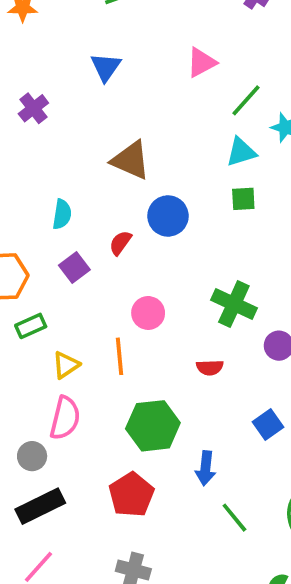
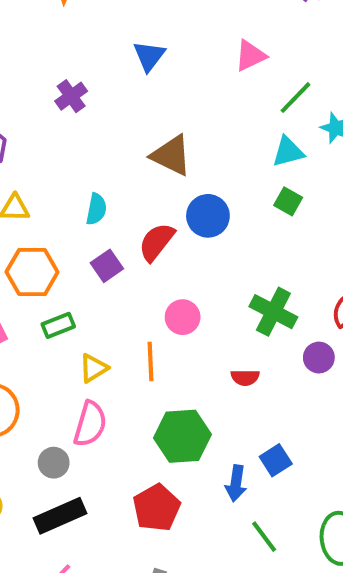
green square: (243, 199) -> (288, 201), turned 30
red semicircle: (120, 243) -> (157, 242), size x1.5
blue square: (268, 424) -> (276, 460), moved

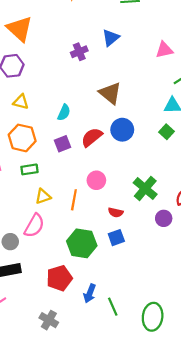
purple cross: (71, 96) -> (79, 52), moved
red semicircle: (245, 377) -> (116, 212), moved
blue square: (276, 460) -> (116, 238), moved
blue arrow: (236, 483) -> (90, 293), moved

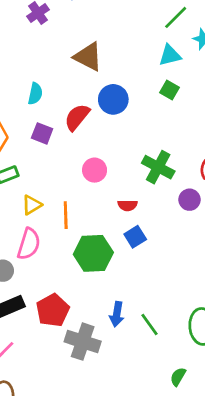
purple square: (63, 144) -> (42, 133), turned -35
orange line: (74, 200) -> (66, 215), moved
red pentagon: (59, 278) -> (53, 310), moved
gray cross: (49, 320) -> (83, 342), moved, size x1.4

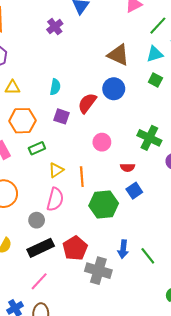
brown triangle: (88, 57) -> (118, 55), moved

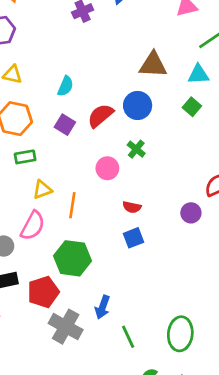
brown triangle: (118, 55) -> (153, 65), turned -35
green cross: (149, 138) -> (136, 149), moved, size x0.6
green hexagon: (104, 204) -> (73, 258), moved
green line: (148, 256) -> (128, 337), moved

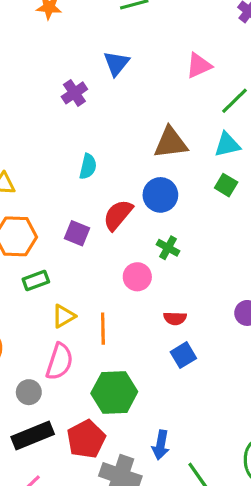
cyan semicircle: (66, 86) -> (88, 166), moved

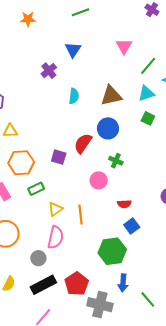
pink triangle: (199, 65) -> (124, 46), turned -30
cyan semicircle: (88, 166) -> (74, 96), moved
green hexagon: (114, 393) -> (112, 251), moved

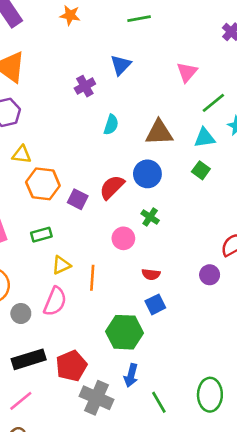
orange hexagon: (21, 163) -> (43, 184), moved
gray circle: (38, 258) -> (21, 313), moved

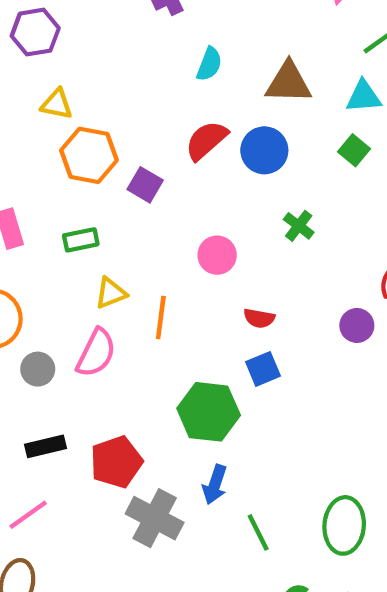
red semicircle: (112, 187) -> (206, 140), moved
green cross: (150, 217) -> (299, 226), moved
black rectangle: (29, 359) -> (46, 446), size x0.7

